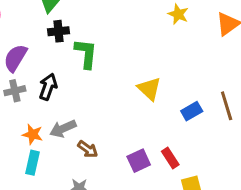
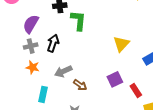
yellow triangle: (149, 89) -> (121, 44), turned 30
orange star: (33, 134) -> (33, 67), moved
purple square: (139, 161) -> (115, 79), moved

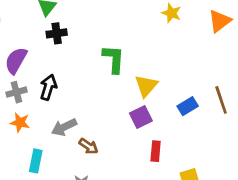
green L-shape: (78, 21) -> (114, 59), moved
purple square: (115, 79) -> (141, 117), moved
red rectangle: (136, 90) -> (156, 151), moved, turned 40

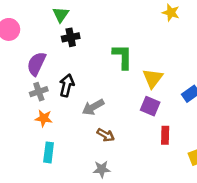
purple square: (141, 117) -> (150, 106), turned -36
gray arrow: (64, 127) -> (93, 107), moved
cyan rectangle: (36, 161) -> (49, 152), moved

